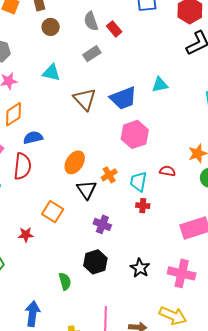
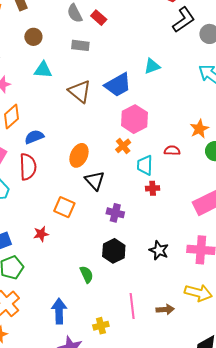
brown circle: (51, 27) -> (33, 37), moved
gray rectangle: (92, 54) -> (80, 45), turned 48
orange cross: (109, 175) -> (123, 146), moved

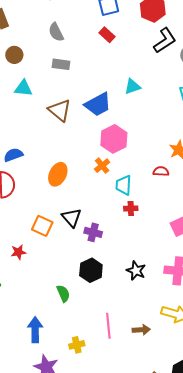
red rectangle: (99, 18) -> (107, 35), moved
red semicircle: (172, 151) -> (161, 171), moved
black triangle: (95, 181) -> (72, 218), moved

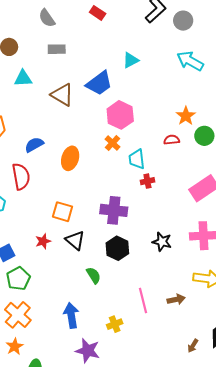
blue semicircle: (13, 155) -> (34, 145), moved
black triangle: (72, 218) -> (75, 240), moved
purple cross: (93, 232) -> (114, 210), size x1.5

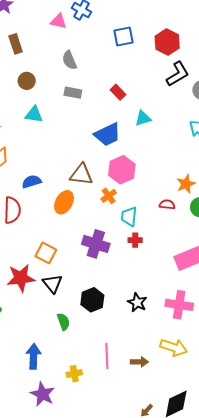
red rectangle: (98, 13) -> (118, 92), moved
brown triangle: (62, 95) -> (81, 175), moved, turned -35
purple cross: (114, 210) -> (96, 244), moved
red star: (43, 241) -> (21, 278), size x1.8

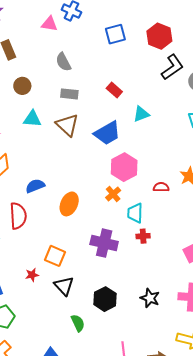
brown triangle: (81, 175) -> (67, 125), moved, turned 40
red semicircle: (167, 205) -> (161, 187), moved
red star: (21, 278) -> (32, 275), moved, size x0.5

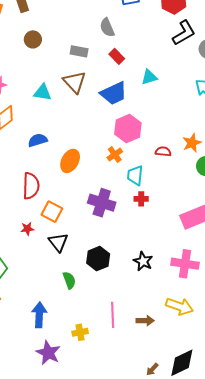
gray semicircle: (63, 62) -> (107, 28), moved
red rectangle: (114, 90) -> (117, 56), moved
cyan triangle: (32, 119) -> (43, 92), moved
red semicircle: (18, 216) -> (31, 186), moved

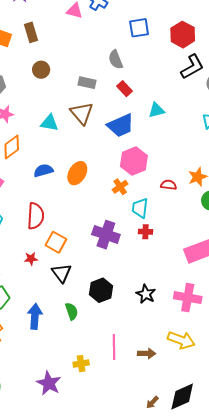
orange ellipse: (70, 161) -> (77, 173), moved
blue arrow: (39, 315) -> (35, 316), moved

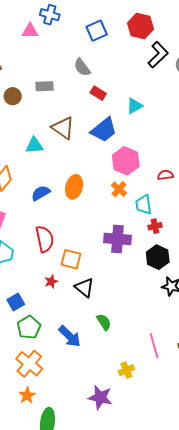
gray rectangle: (87, 83) -> (45, 86), moved
black hexagon: (101, 290) -> (158, 257), moved
blue arrow: (35, 316) -> (70, 336), turned 145

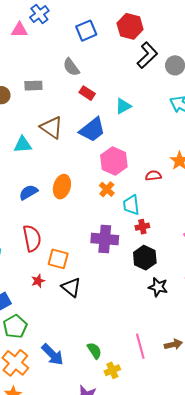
blue cross: (50, 15) -> (39, 14), turned 36
green semicircle: (104, 322) -> (94, 351), moved
blue arrow: (70, 336) -> (53, 355), moved

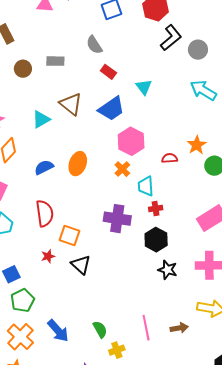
cyan triangle: (123, 106) -> (144, 87), turned -42
cyan triangle: (23, 145) -> (41, 119), turned -30

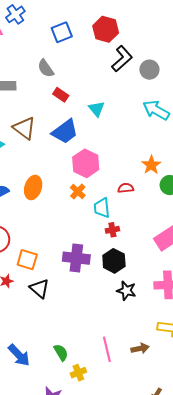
red semicircle: (170, 158) -> (126, 188), moved
purple cross: (117, 219) -> (76, 258), moved

